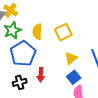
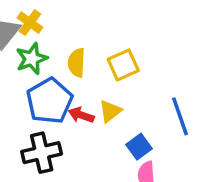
yellow triangle: (71, 58) -> (110, 111), moved
red arrow: (41, 75) -> (81, 115), moved, turned 104
black cross: (20, 82) -> (42, 153), size x1.5

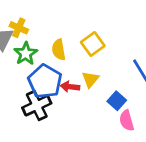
black cross: (42, 153) -> (37, 106), moved

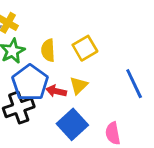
blue square: (117, 101) -> (72, 124), moved, size x1.5

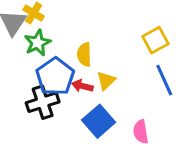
yellow square: (85, 48) -> (155, 40), moved
yellow semicircle: (48, 50) -> (84, 55), moved

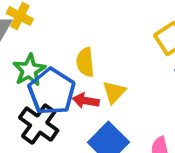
green star: (38, 43) -> (29, 70), moved
black cross: (43, 102) -> (39, 124), turned -32

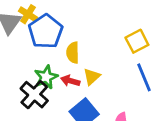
green star: (29, 70) -> (46, 77), moved
blue pentagon: (52, 91) -> (46, 31), moved

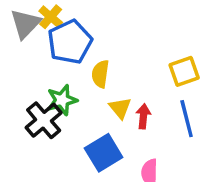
yellow triangle: (92, 77) -> (120, 108), turned -36
red arrow: (70, 81) -> (143, 116), moved, turned 72

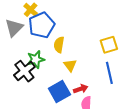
gray triangle: (25, 24) -> (14, 28), moved
red arrow: (143, 116) -> (81, 89), moved, turned 64

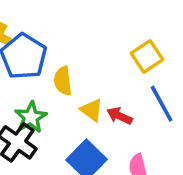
red arrow: (81, 89) -> (119, 116), moved, turned -120

